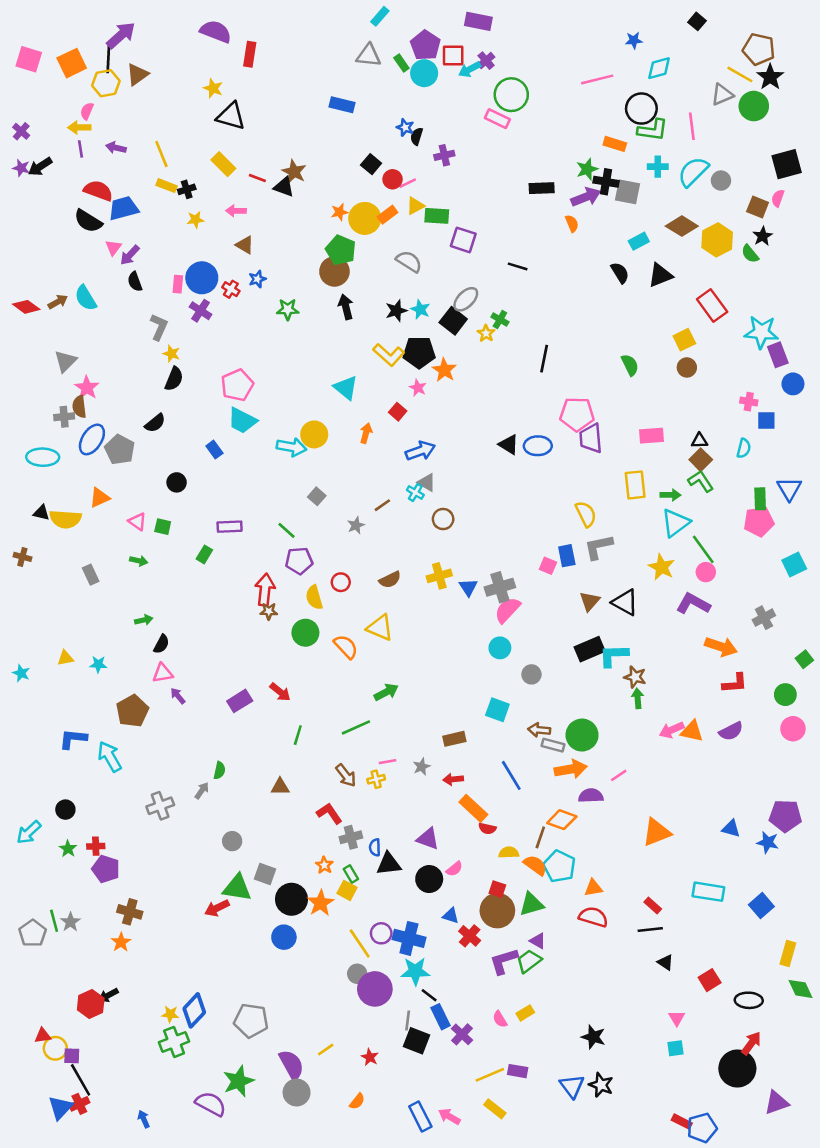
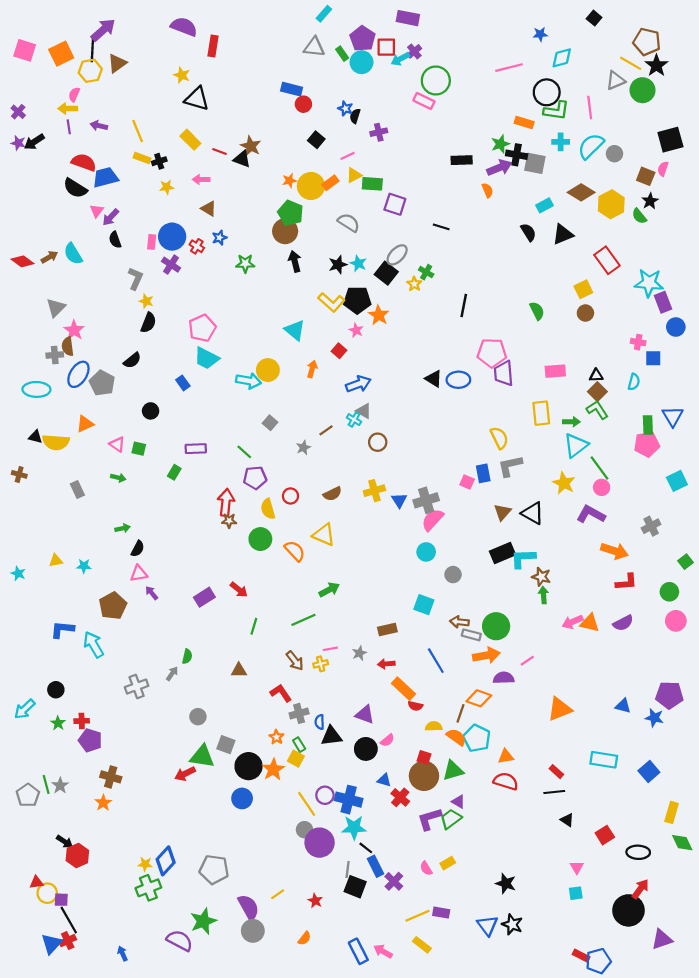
red circle: (393, 179) -> (303, 104), moved
black arrow: (108, 995) -> (64, 842), moved, turned -119

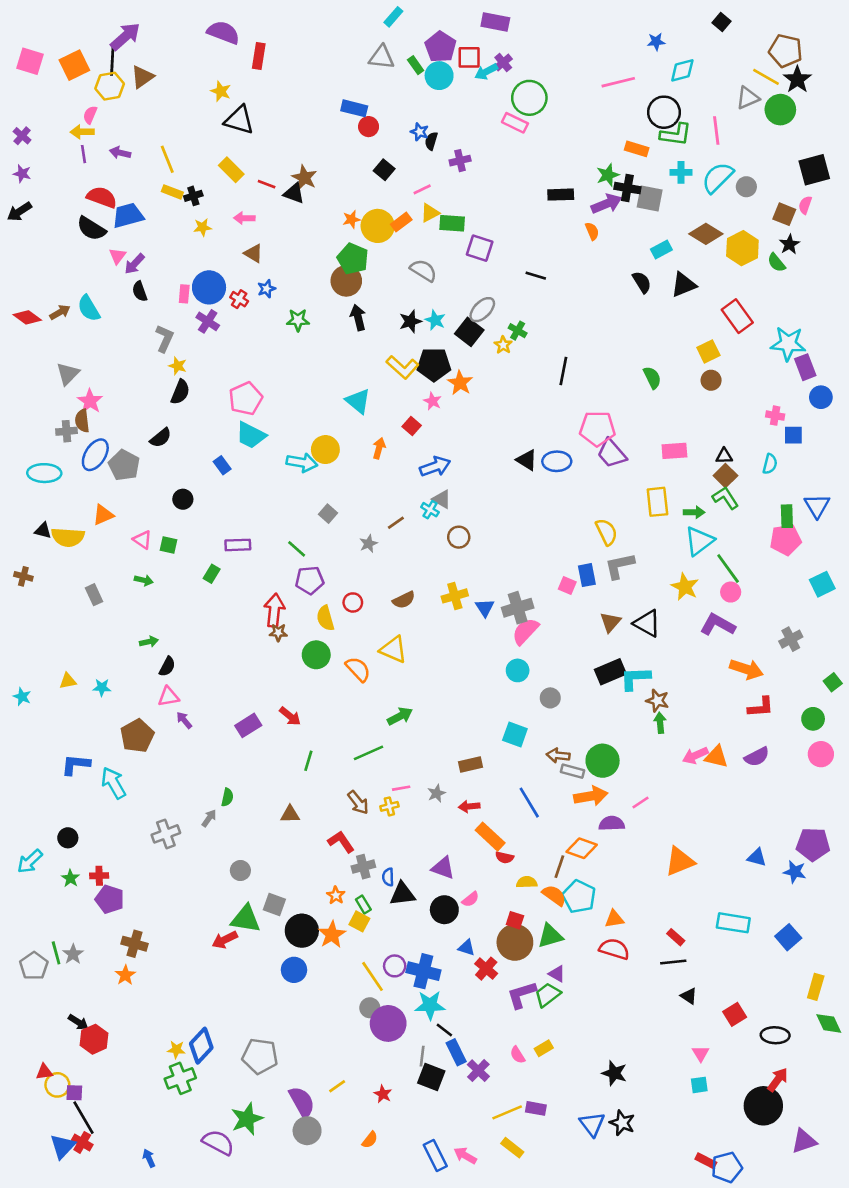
black arrow: (34, 142) -> (19, 212), moved
purple trapezoid: (504, 373) -> (612, 453), turned -36
red cross: (68, 941) -> (82, 1142), turned -35

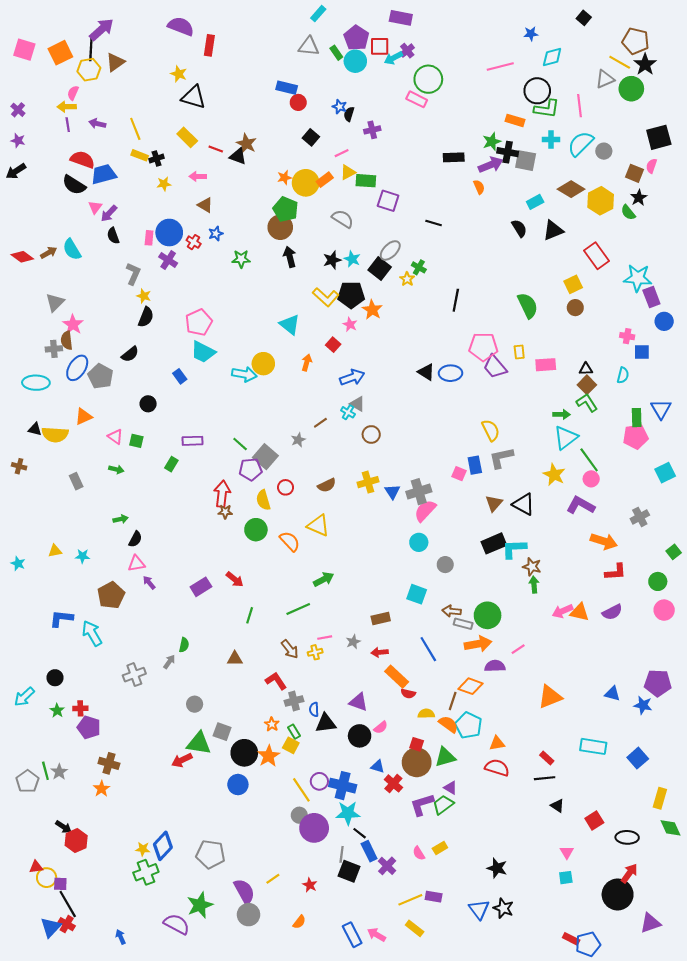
green semicircle: (652, 378) -> (528, 305), size x1.4
yellow rectangle: (657, 502) -> (519, 352), moved, size x0.6
gray square: (328, 514) -> (265, 457), moved, size x1.6

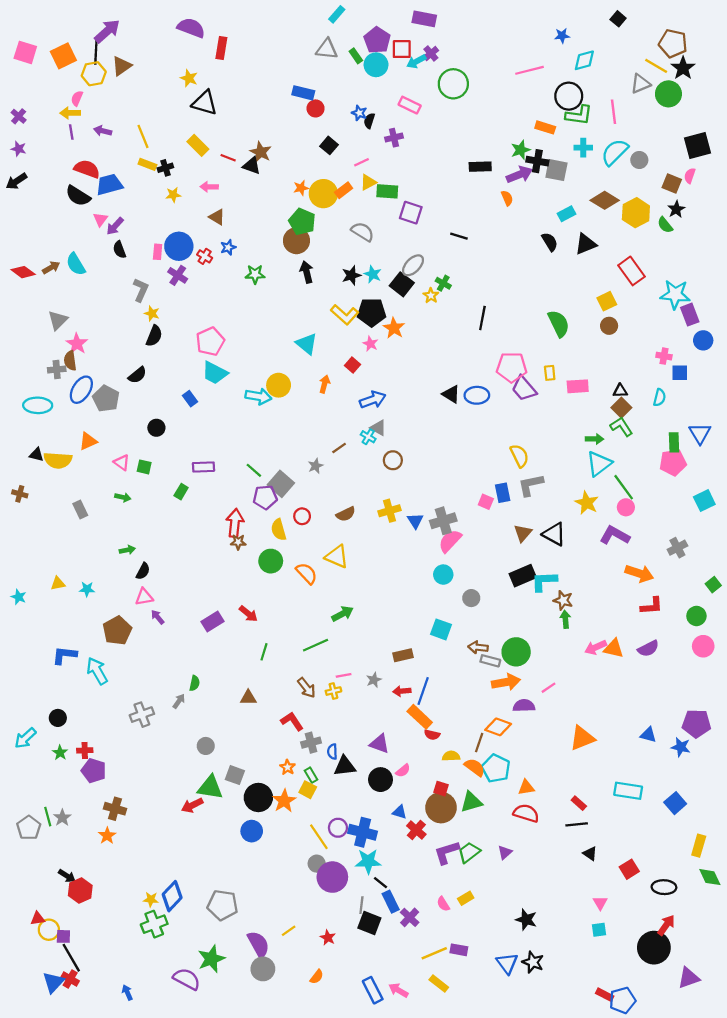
pink rectangle: (417, 99) -> (410, 105), moved
blue line: (428, 649) -> (423, 691), moved, turned 50
purple triangle: (450, 788) -> (505, 852), moved, turned 48

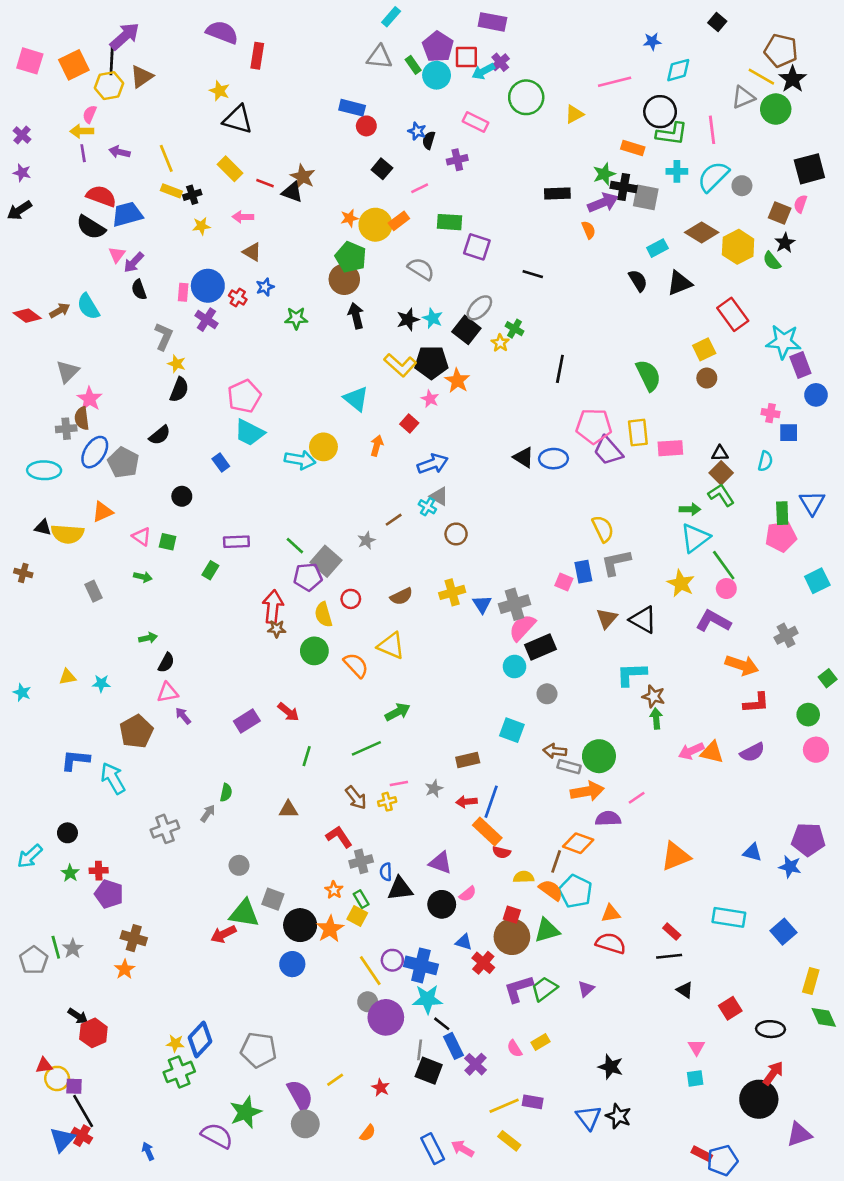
yellow triangle: (368, 182) -> (574, 114), moved
yellow rectangle: (550, 373) -> (638, 433), size x1.5
black rectangle: (523, 576) -> (540, 647), moved

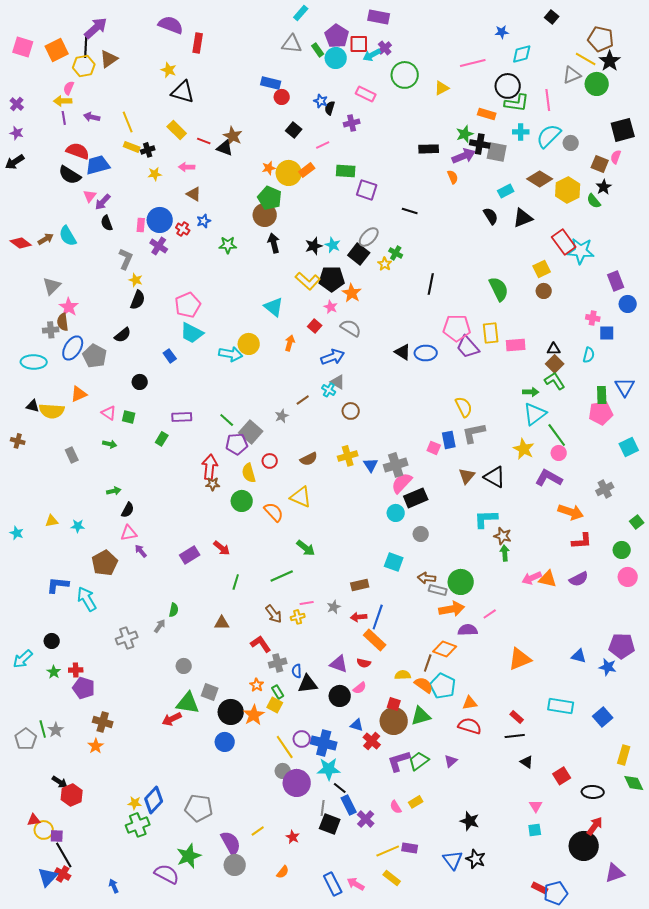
gray semicircle: (421, 269) -> (351, 328), moved
cyan star: (783, 342) -> (581, 251), moved
green arrow: (398, 712) -> (306, 548), turned 66
red semicircle: (502, 852) -> (364, 663), moved

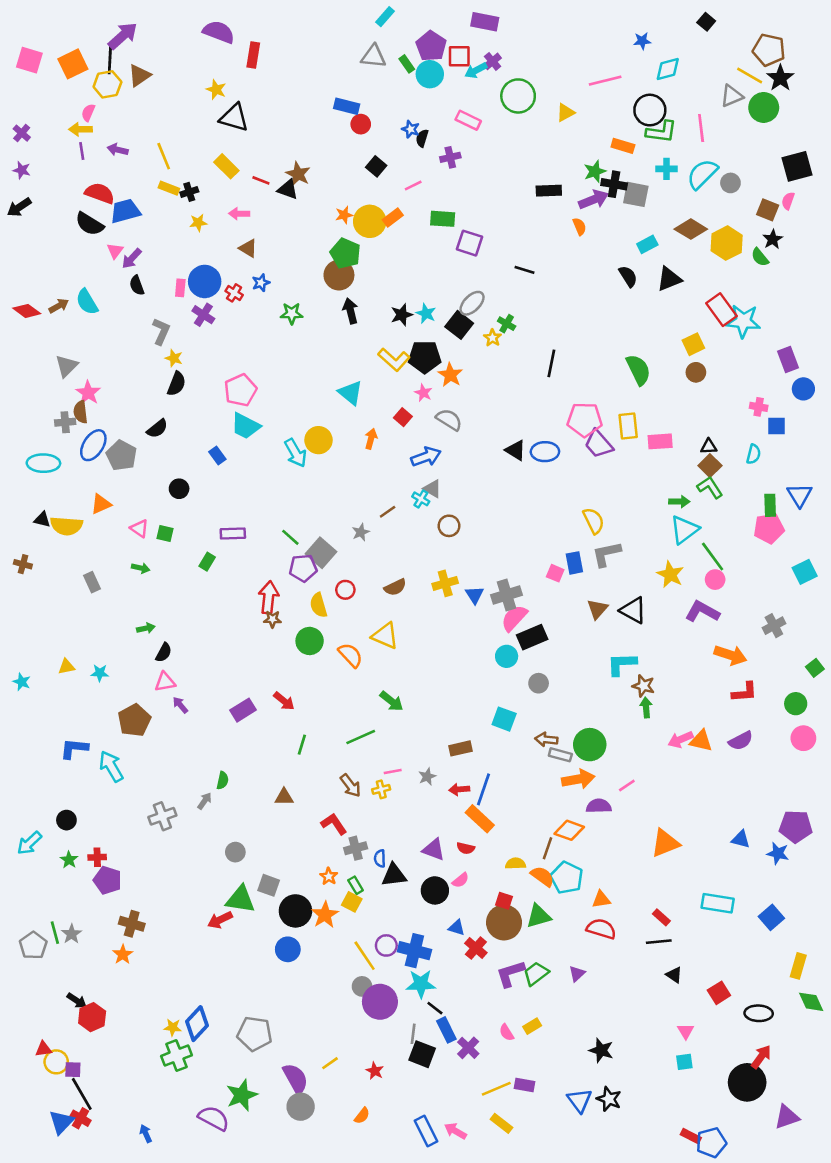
cyan arrow: (231, 354) -> (295, 453), turned 50

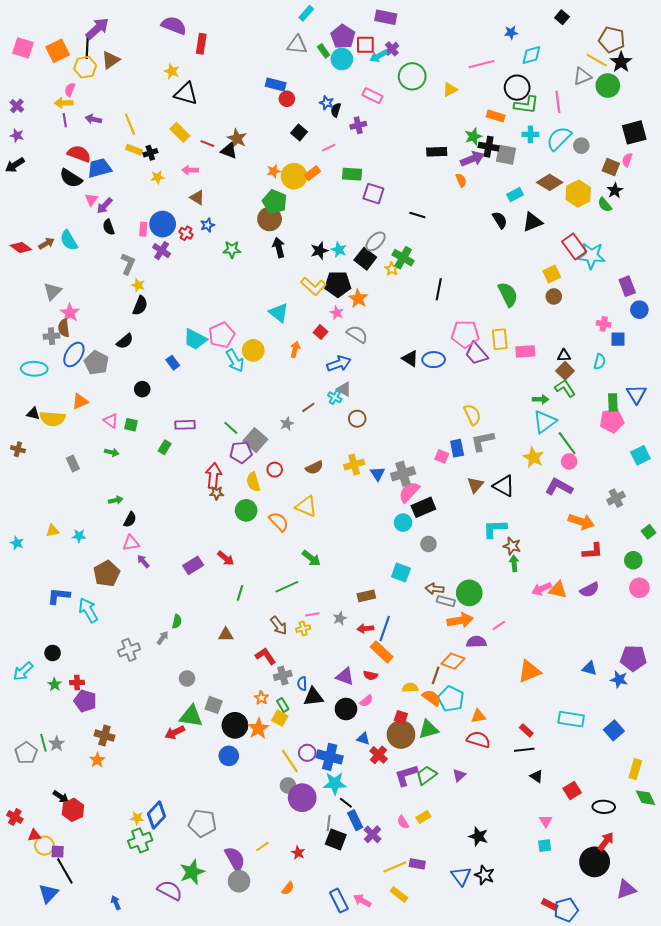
green cross: (507, 324) -> (403, 258), size x1.5
pink pentagon: (240, 390) -> (222, 335), moved
red cross: (81, 1118) -> (15, 817), moved

